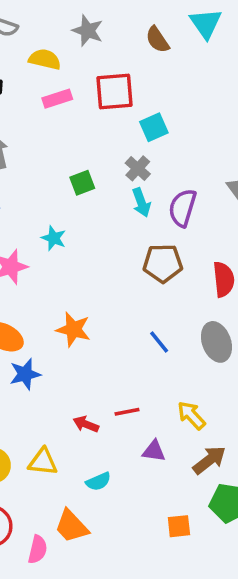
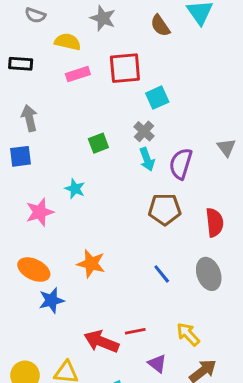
red arrow: (86, 424) -> (101, 342), size x1.6
purple triangle: (154, 451) -> (157, 364), turned 30

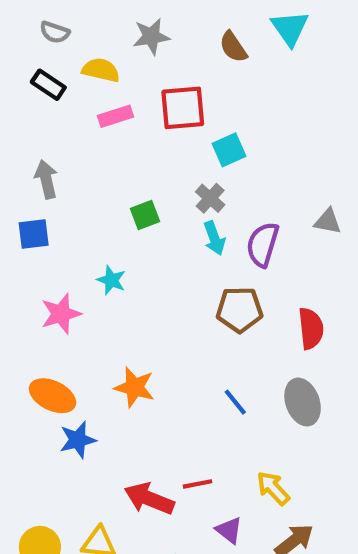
gray star: (103, 18) -> (151, 36), turned -30
black rectangle: (21, 64) -> (48, 85), moved, turned 30
gray triangle: (226, 148) -> (328, 221), turned -42

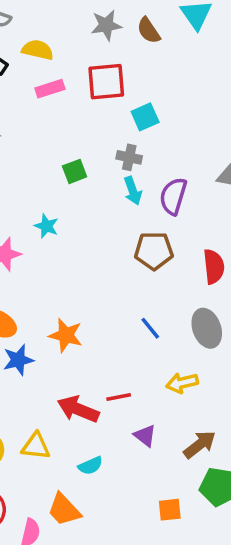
gray star: (151, 36) -> (106, 25), moved
gray cross: (210, 198) -> (129, 157), turned -30
orange star: (134, 387) -> (66, 335), moved
yellow arrow: (273, 488) -> (182, 383), moved, turned -60

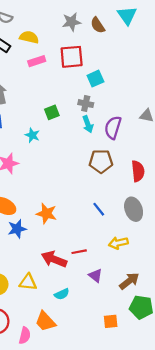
cyan star: (46, 226) -> (32, 135), moved

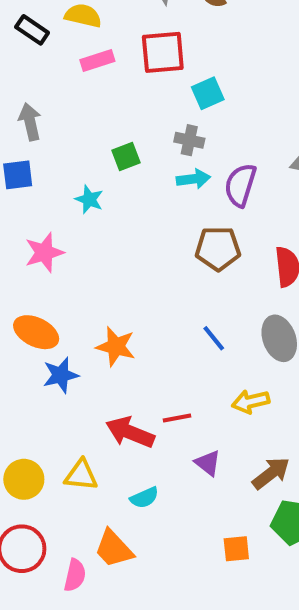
cyan arrow: (88, 124) -> (193, 179), turned -77

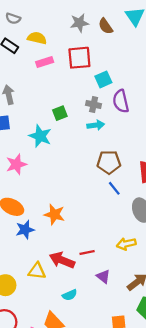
purple semicircle: (240, 185) -> (121, 101), moved, turned -30
cyan star: (89, 199) -> (40, 136), size x1.5
blue line: (214, 338) -> (114, 188), moved
yellow triangle: (81, 475) -> (37, 271), moved

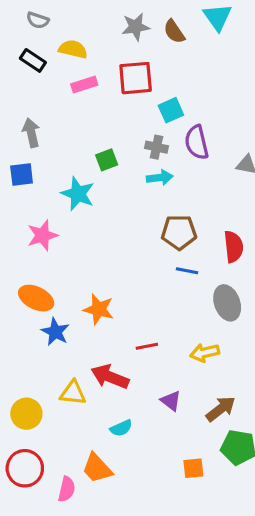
blue line: (114, 188) -> (187, 271), turned -40
blue star: (25, 230) -> (55, 332), turned -30
red line: (87, 253) -> (147, 346), moved

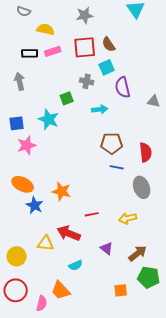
brown semicircle: (174, 32) -> (109, 44), moved
black rectangle: (33, 60) -> (30, 53), moved, turned -35
gray cross: (156, 147) -> (87, 81), moved
blue square: (22, 174) -> (17, 123), moved

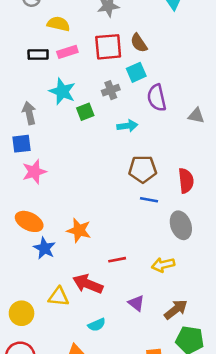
gray arrow: (20, 81) -> (29, 113), moved
gray cross: (87, 81) -> (111, 90), turned -32
cyan star: (49, 119) -> (62, 91), moved

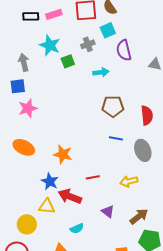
blue line: (149, 200) -> (116, 138), moved
blue star: (44, 248) -> (50, 181), moved
yellow circle: (22, 313) -> (27, 224), moved

